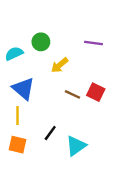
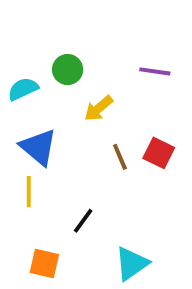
brown line: (72, 94) -> (120, 157), turned 42
orange square: (18, 145) -> (44, 264), moved
cyan triangle: (76, 146) -> (132, 264), moved

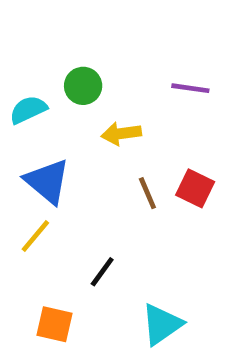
yellow arrow: (99, 108) -> (121, 134), turned 32
yellow line: (29, 192) -> (35, 236), turned 40

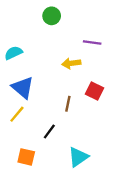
green circle: (83, 86) -> (52, 16), moved
yellow arrow: (121, 134) -> (71, 63), moved
brown line: (147, 193) -> (68, 104), moved, turned 35

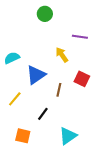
cyan semicircle: (13, 53) -> (12, 58), moved
yellow arrow: (71, 63) -> (62, 55), turned 63
blue triangle: (23, 88) -> (36, 75), moved, turned 45

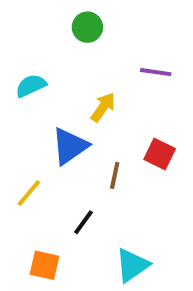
yellow arrow: (62, 55) -> (103, 107), moved, turned 70
cyan semicircle: (12, 58) -> (31, 86), moved

